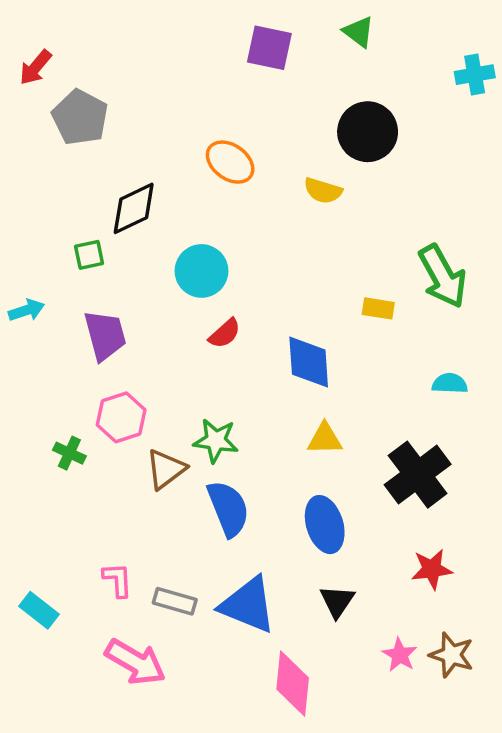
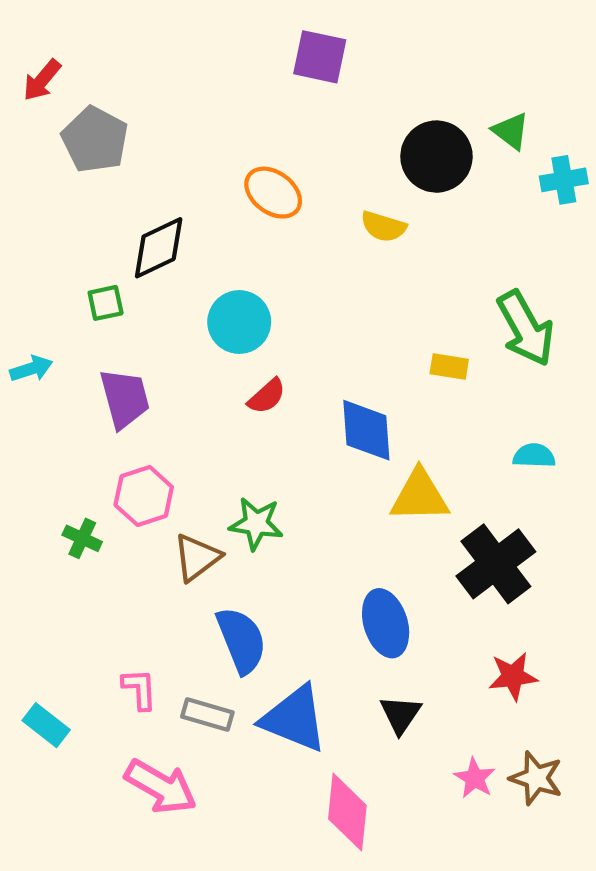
green triangle: (359, 32) -> (511, 131), moved
cyan cross: (475, 75) -> (564, 180), moved
yellow triangle: (325, 439) -> (420, 496), moved, size x1.4
blue semicircle: (228, 508) -> (241, 640), moved

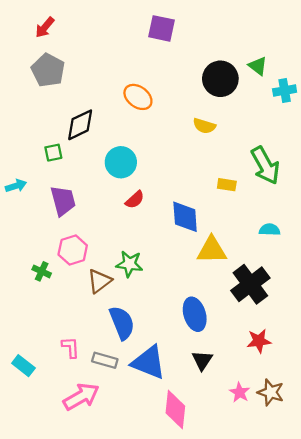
red arrow: (42, 80) -> (45, 27), moved
yellow semicircle: (383, 227) -> (204, 126), moved
pink arrow: (161, 787) -> (81, 397), turned -60

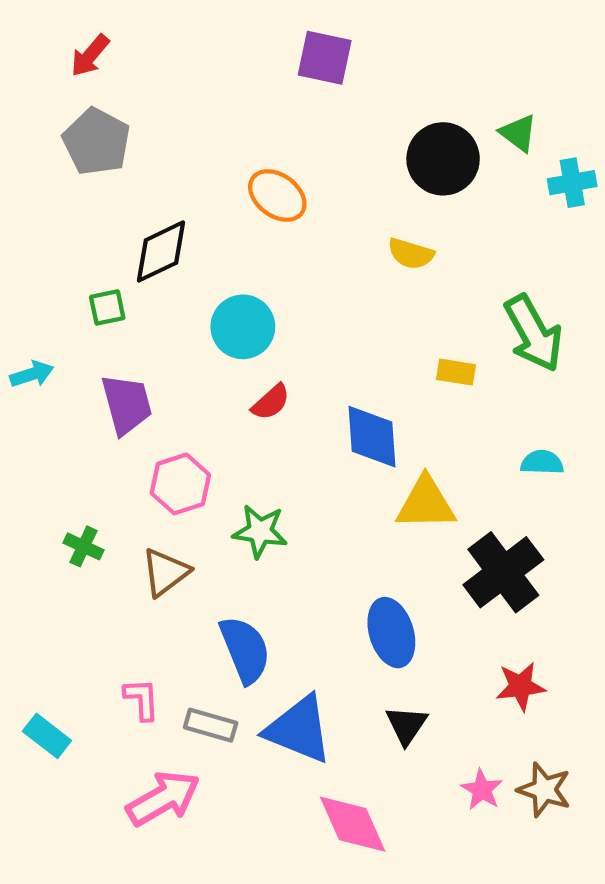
pink hexagon: (73, 250) -> (180, 484), moved
brown triangle: (99, 281) -> (165, 572), moved
pink diamond: (175, 409) -> (353, 824), turned -30

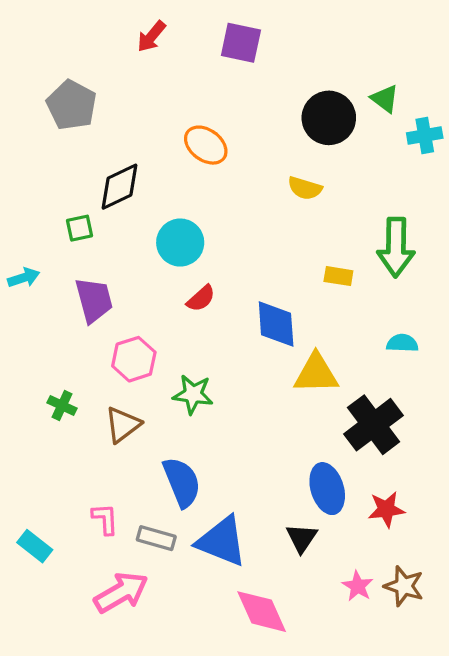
red arrow: (90, 56) -> (151, 36), moved
green arrow: (533, 333) -> (396, 247), turned 30
blue ellipse: (391, 633) -> (327, 489), moved

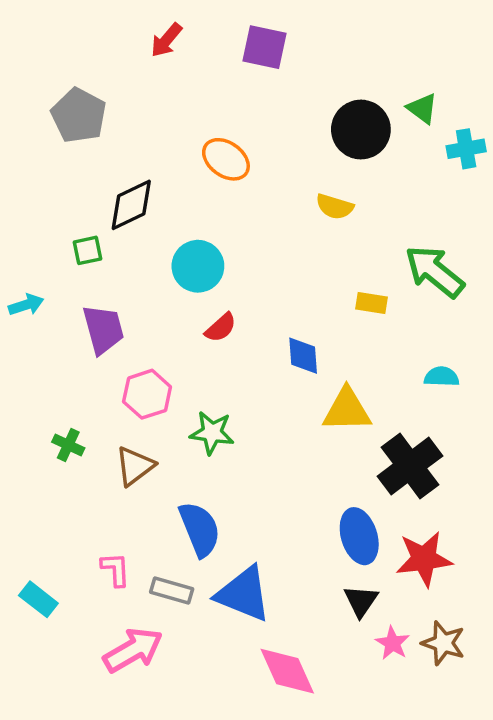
green arrow: (396, 247) -> (435, 271), turned 128
blue diamond: (276, 324) -> (303, 356), size x0.7
red star: (386, 509) -> (424, 559), size x1.4
black triangle: (302, 538) -> (361, 601), moved

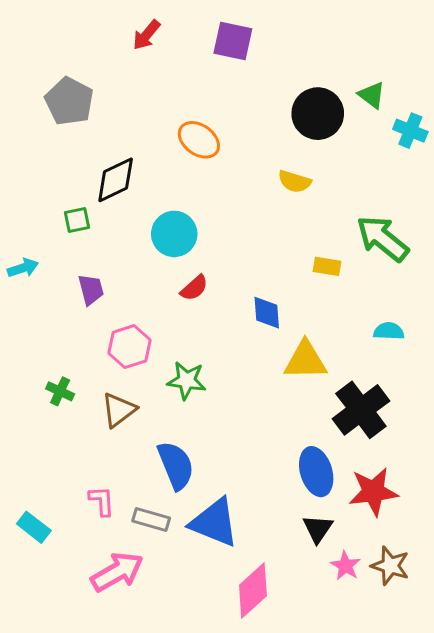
cyan cross: (466, 149) -> (410, 131), turned 32
purple trapezoid: (103, 329) -> (91, 289), size x0.7
pink diamond: (287, 671) -> (253, 590), turned 72

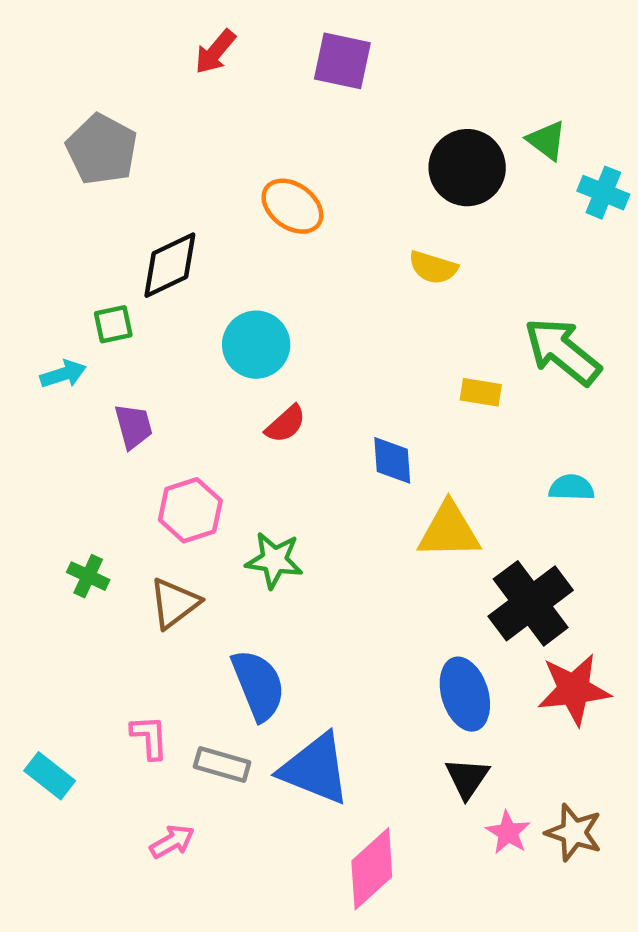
cyan arrow: (23, 268) -> (63, 374), moved
red star: (373, 492) -> (574, 690), moved
pink arrow: (117, 572) -> (172, 842), size x0.6

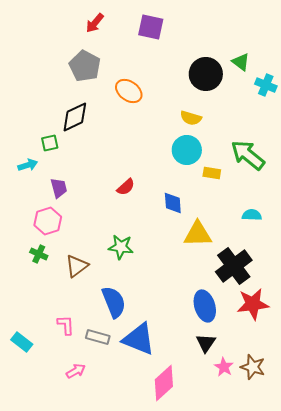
gray pentagon: (102, 149) -> (85, 66), moved
cyan circle: (256, 345) -> (187, 150), moved
pink hexagon: (190, 510) -> (48, 221), moved

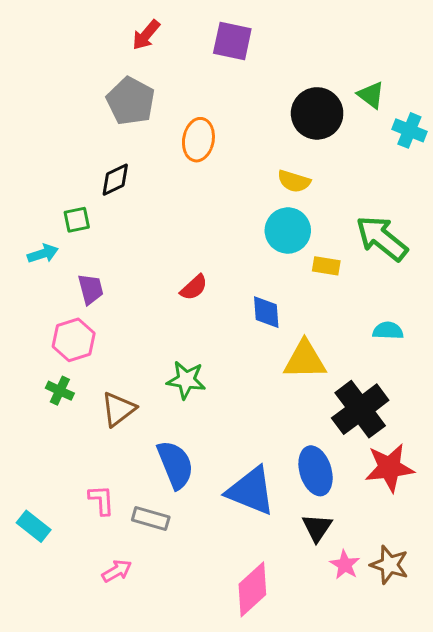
orange ellipse: (129, 91) -> (198, 140), turned 64
black diamond: (75, 117) -> (115, 180), size x0.7
blue triangle: (139, 339) -> (251, 491), moved

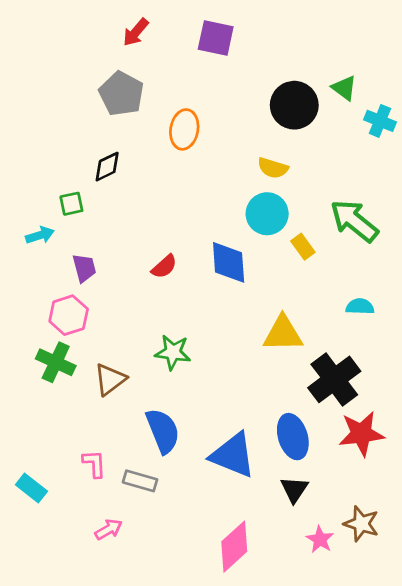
yellow rectangle: (326, 266) -> (303, 247), turned 45
red semicircle: (194, 288) -> (164, 267), moved
blue diamond: (266, 312) -> (229, 262), moved, size x1.4
green cross: (60, 391) -> (56, 362), size x1.5
pink star: (345, 565) -> (320, 539), moved

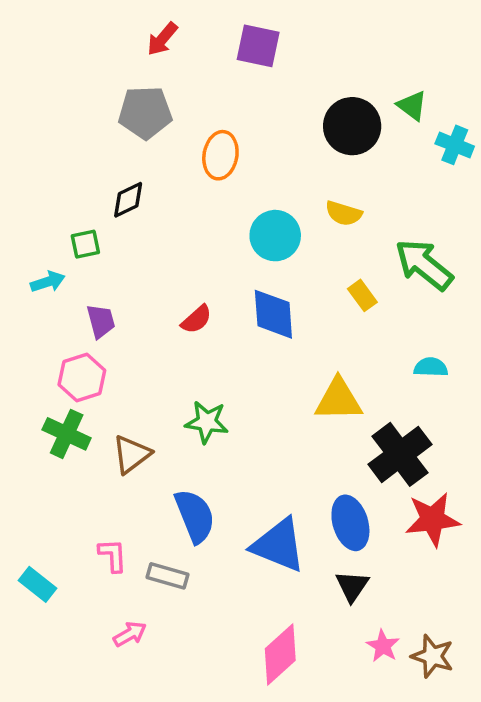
gray pentagon: (121, 94) -> (145, 112), turned -30
yellow semicircle: (273, 168) -> (344, 213), moved
cyan circle: (267, 214) -> (275, 236), moved
brown star: (361, 524) -> (432, 656), moved

